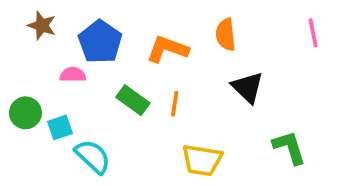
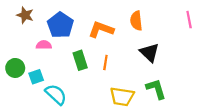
green rectangle: (133, 100) -> (80, 60), turned 36
green L-shape: (289, 147) -> (156, 89), moved

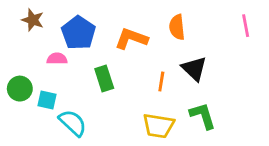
orange line: (105, 62) -> (161, 81), moved
cyan square: (36, 77) -> (47, 100), turned 32

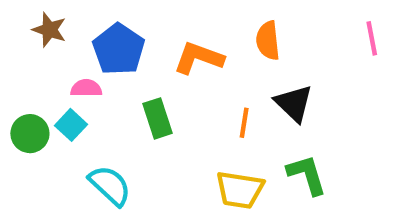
cyan square: (47, 100) -> (71, 125), moved, turned 30

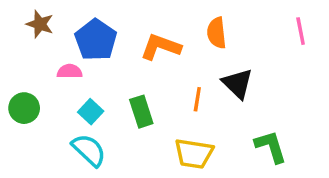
green rectangle: (158, 118) -> (141, 112), moved
cyan square: (71, 125) -> (91, 112), moved
green L-shape: (307, 175) -> (271, 147), moved

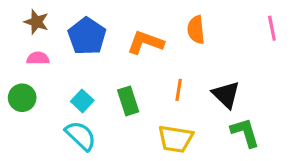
pink semicircle: (70, 71) -> (38, 58), moved
black triangle: (238, 84) -> (226, 95), moved

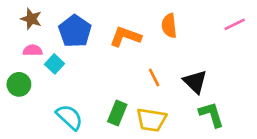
pink line: (272, 28) -> (235, 24), turned 75
orange line: (179, 90) -> (154, 78), turned -36
cyan square: (82, 101) -> (54, 64), moved
green rectangle: (128, 101) -> (117, 113), moved, turned 40

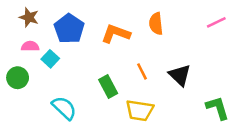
green rectangle: (117, 113) -> (108, 87), moved, turned -50
green L-shape: (211, 114) -> (218, 108), moved

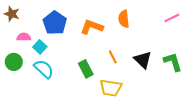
brown star: (29, 17) -> (12, 14), moved
cyan semicircle: (64, 108) -> (44, 69), moved
green L-shape: (218, 108) -> (173, 62), moved

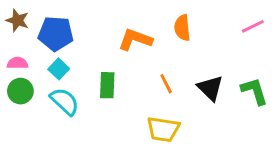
blue pentagon: (55, 23) -> (56, 34), moved, turned -30
pink semicircle: (24, 37) -> (17, 63), moved
green rectangle: (86, 69) -> (107, 85), moved, turned 30

